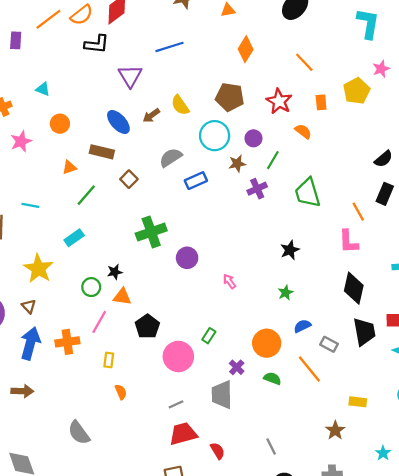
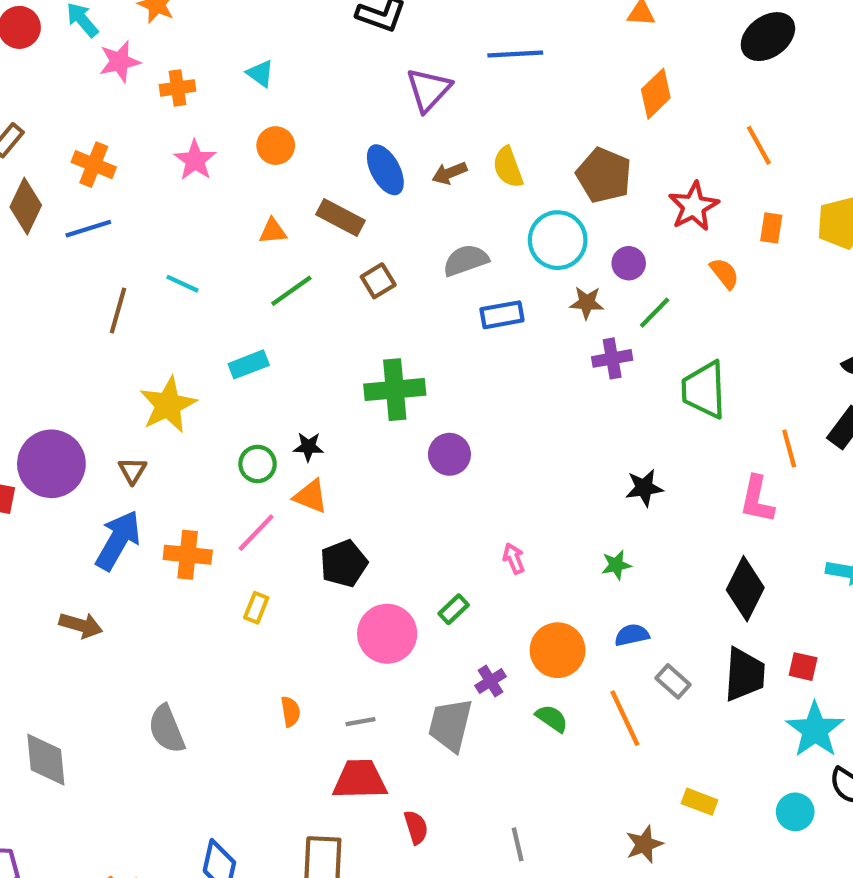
pink star: (21, 141) -> (195, 160), turned -30
pink arrow: (229, 281) -> (514, 558), moved
orange semicircle: (121, 392) -> (290, 712), moved

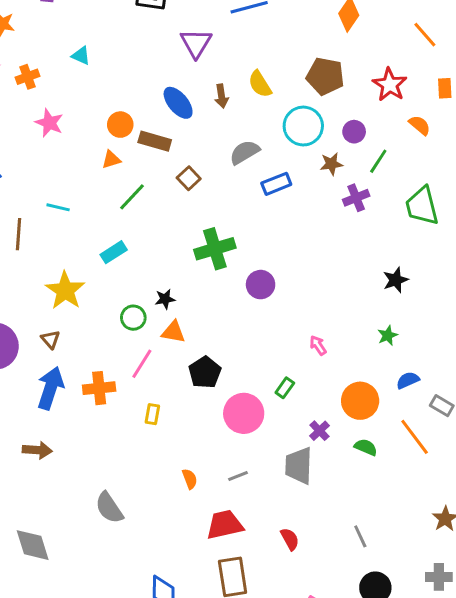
orange circle: (276, 146) -> (120, 125), moved
brown arrow: (449, 173) -> (222, 96), turned -65
red trapezoid: (360, 780) -> (225, 525), moved

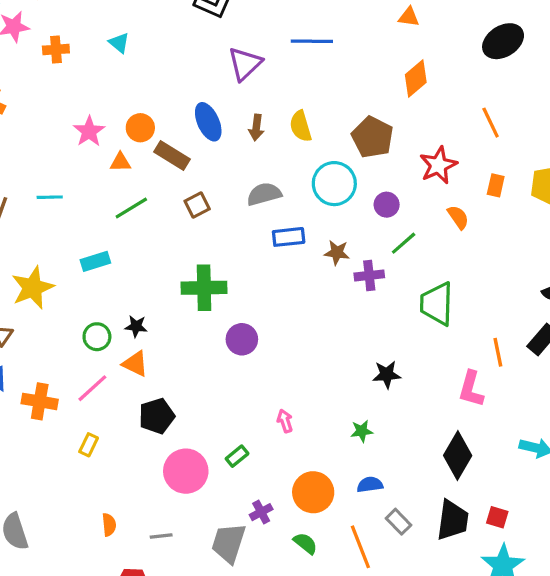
pink star: (49, 123) -> (89, 131), moved
brown star: (331, 164) -> (337, 253), moved
cyan line: (58, 207) -> (50, 197), turned -30

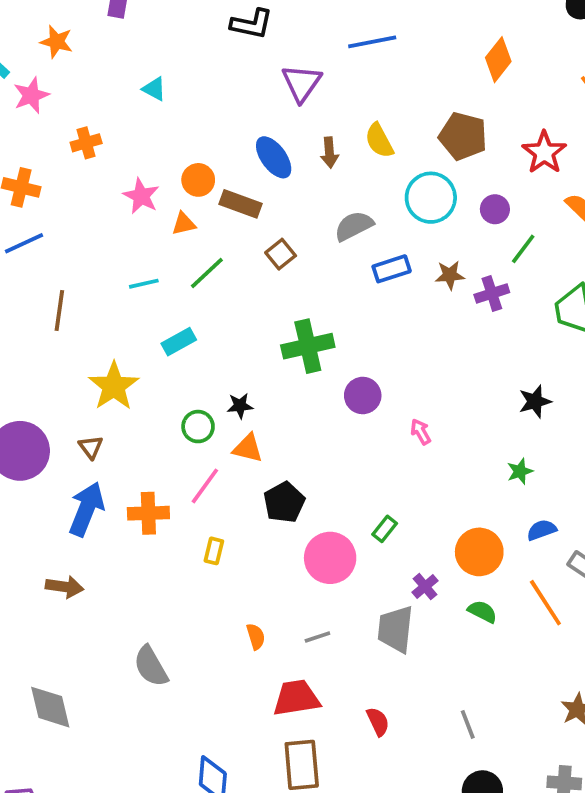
orange cross: (56, 50) -> (86, 143), moved
cyan line: (50, 197) -> (144, 284), moved
pink arrow: (285, 421) -> (421, 432), moved

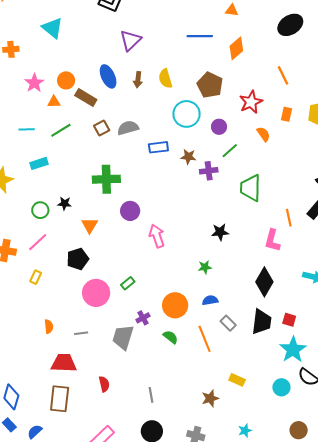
blue line: (372, 42) -> (200, 36), moved
cyan triangle: (154, 89) -> (52, 28), size x1.6
gray semicircle: (354, 226) -> (128, 128), moved
pink arrow: (421, 432) -> (157, 236), size x1.6
orange triangle: (248, 448) -> (90, 225), moved, turned 36

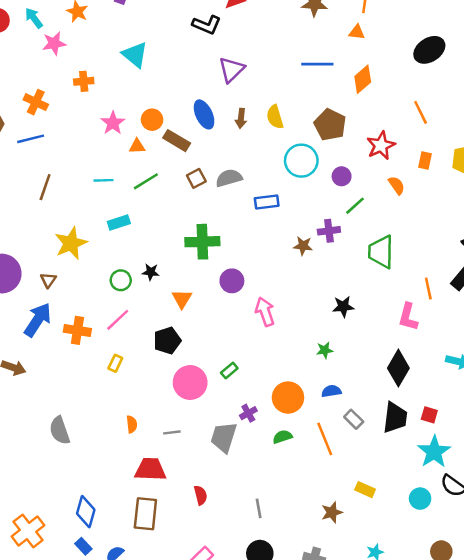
brown star: (188, 157) -> (303, 246), moved
green semicircle: (171, 337) -> (282, 437), turned -56

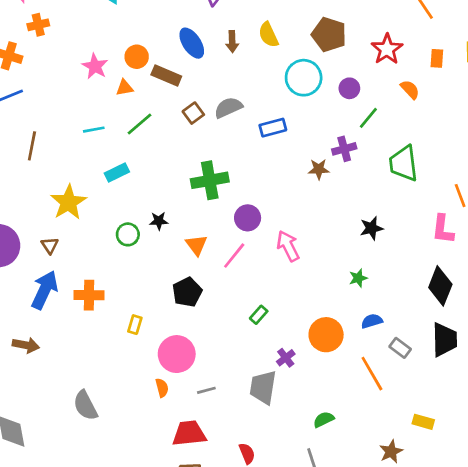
orange cross: (84, 81) -> (38, 25), moved
pink line: (118, 320) -> (234, 256), moved
pink circle: (190, 382) -> (177, 354), moved
green semicircle: (282, 437) -> (324, 420), moved

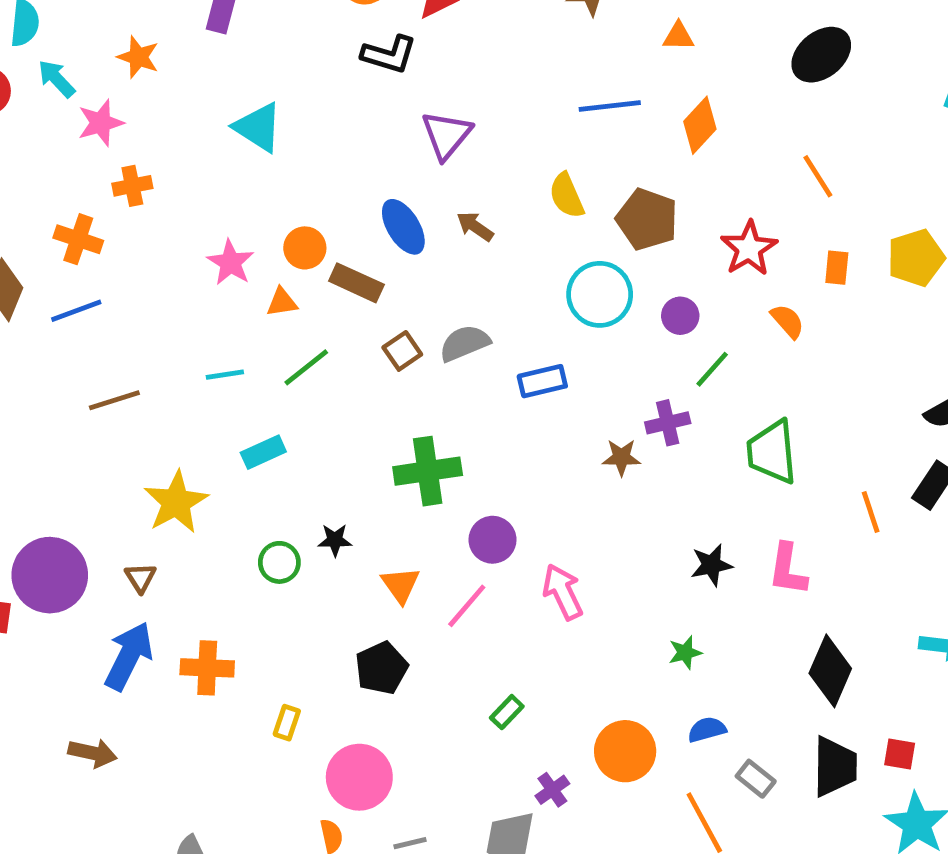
yellow semicircle: (268, 35) -> (567, 196), moved
brown arrow: (232, 42) -> (475, 226), turned 125
brown line: (32, 146) -> (114, 400), turned 60
pink L-shape: (443, 229) -> (788, 569), moved

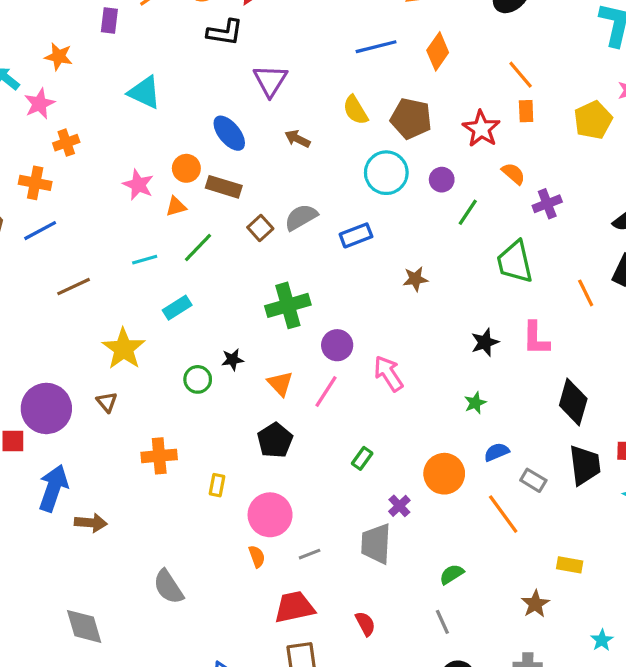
blue ellipse: (403, 227) -> (229, 133), moved
orange rectangle: (837, 268) -> (526, 111), moved
purple cross: (668, 423) -> (547, 204), moved
blue arrow: (129, 656) -> (53, 488), moved

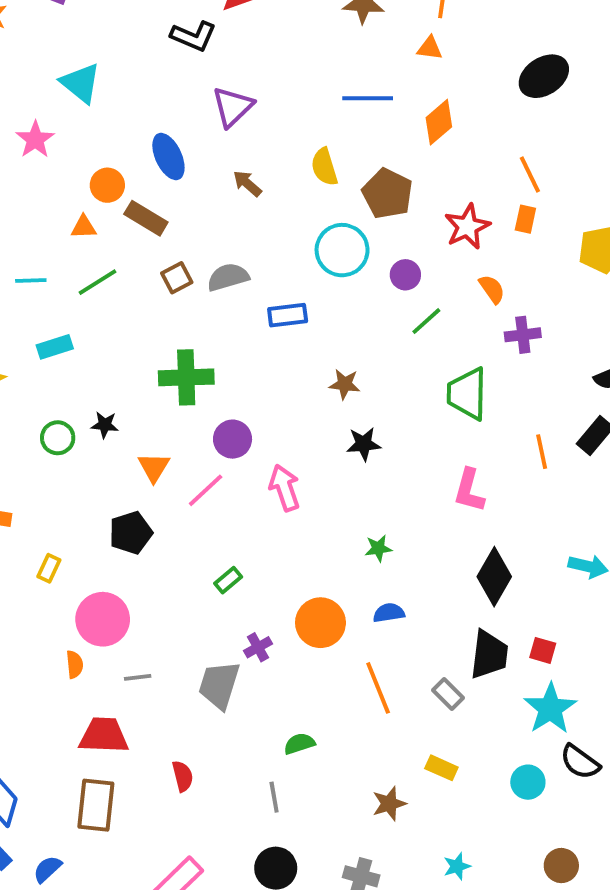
pink star: (138, 185) -> (35, 140), moved
black star: (485, 342) -> (364, 444), moved
gray rectangle: (533, 480) -> (448, 694), moved

